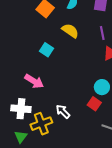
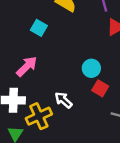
pink arrow: (34, 81) -> (27, 66), turned -72
cyan circle: (102, 87) -> (91, 68), moved

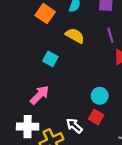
red square: (100, 88) -> (96, 117), moved

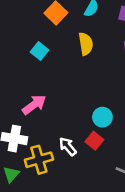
yellow semicircle: (75, 36) -> (86, 44), turned 42
cyan square: (50, 59) -> (39, 51), moved

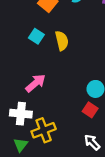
yellow semicircle: (86, 44) -> (62, 41), moved
white arrow: (68, 146) -> (92, 142), moved

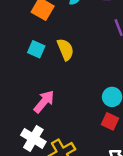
white cross: (21, 114) -> (33, 138), turned 35

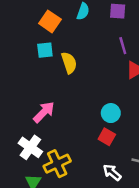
cyan square: (36, 49) -> (45, 50), moved, turned -35

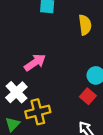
yellow semicircle: (69, 63) -> (85, 25), moved

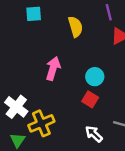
pink arrow: (35, 63) -> (53, 69), moved, turned -30

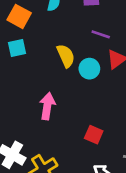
purple line: (109, 12) -> (101, 34), turned -49
cyan circle: (95, 77) -> (89, 69), moved

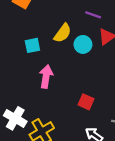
cyan square: (17, 48) -> (32, 45), moved
yellow semicircle: (66, 56) -> (63, 33), turned 60

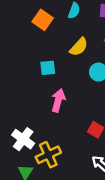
yellow semicircle: (63, 33) -> (79, 47), moved

